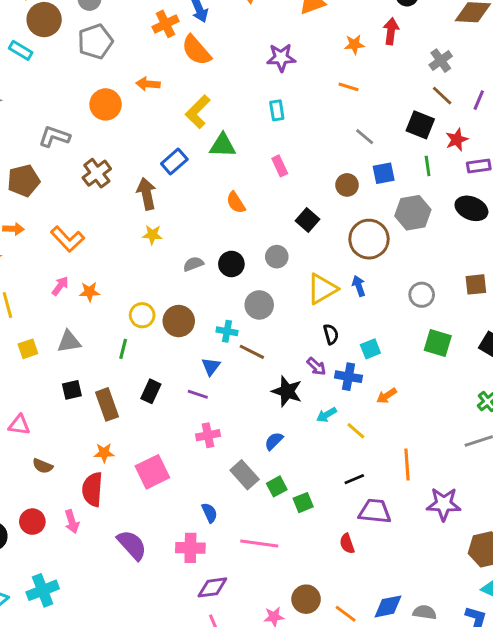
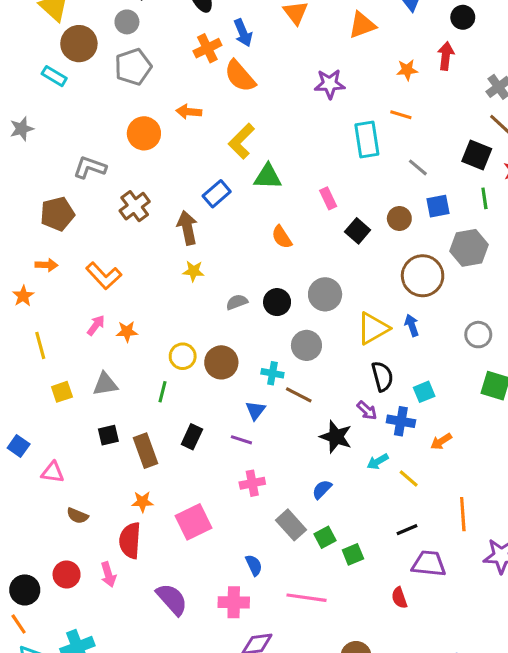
cyan rectangle: (277, 110) -> (367, 140), moved, size x1.6
black square: (308, 220) -> (358, 231), moved
gray circle: (277, 257) -> (325, 294), size x1.4
black semicircle: (331, 334) -> (382, 376), size x1.4

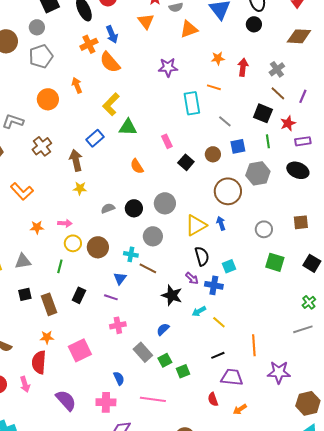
red arrow: (446, 56) -> (243, 67), moved
orange arrow: (189, 112) -> (77, 85), turned 63
pink arrow: (96, 325) -> (65, 223), moved, turned 56
orange arrow: (441, 441) -> (240, 409), moved

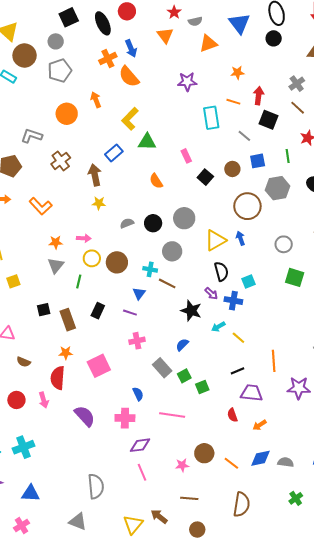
red arrow: (243, 67) -> (259, 96), moved
black square: (263, 113) -> (269, 120), moved
gray triangle: (23, 261) -> (56, 265), moved, turned -42

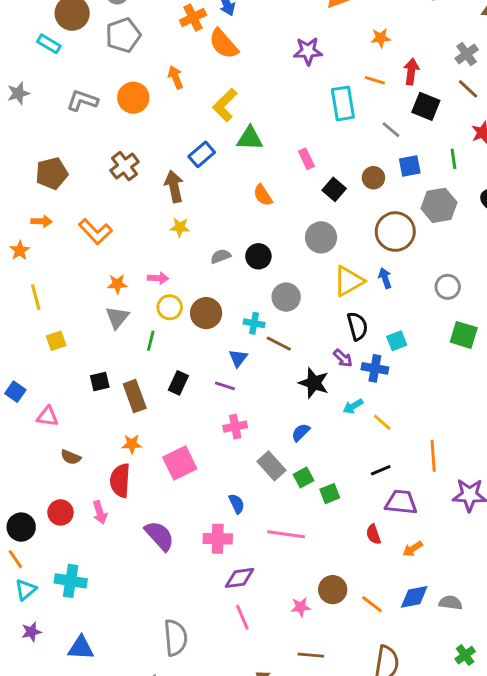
gray L-shape: (32, 136) -> (82, 101), moved
gray circle: (184, 218) -> (321, 237), moved
cyan cross: (24, 447) -> (71, 581), turned 30

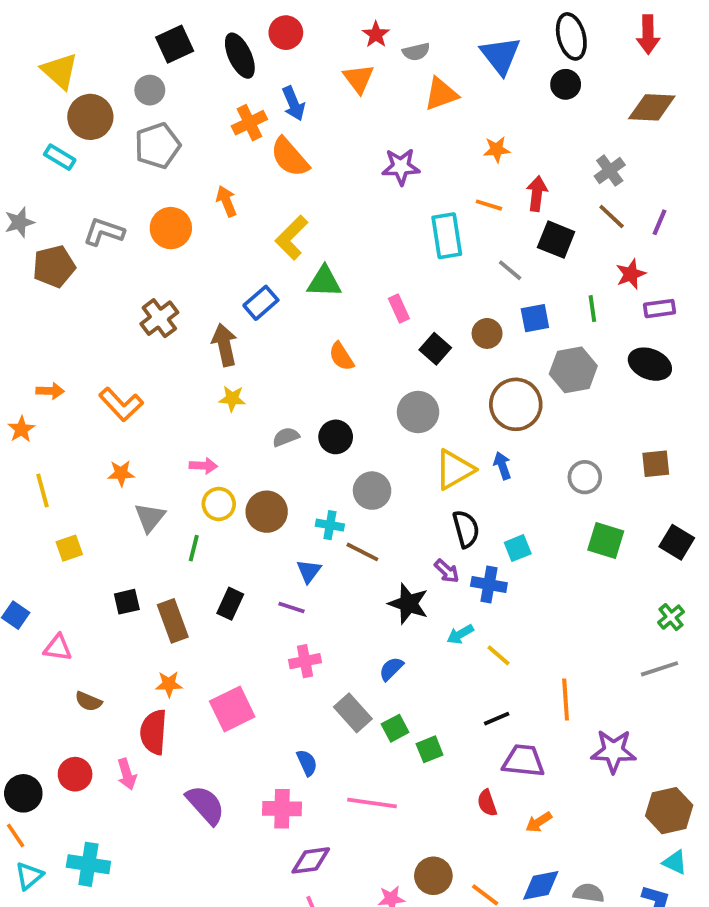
brown pentagon: (52, 173) -> (54, 266), moved
orange star: (117, 284) -> (121, 473), moved

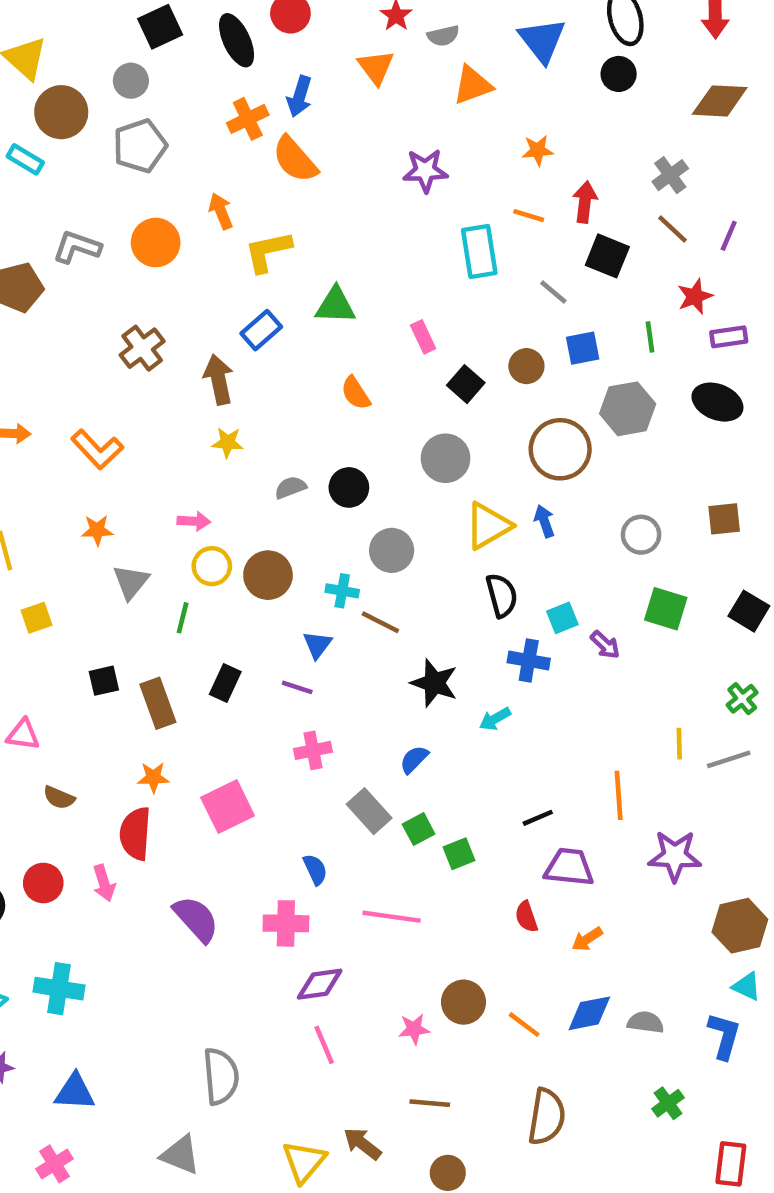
blue arrow: (293, 103) -> (299, 96), turned 40
yellow L-shape: (292, 238) -> (268, 251), moved, turned 33
purple arrow: (447, 571) -> (605, 645), moved
yellow line: (499, 655) -> (679, 744), moved, turned 48

